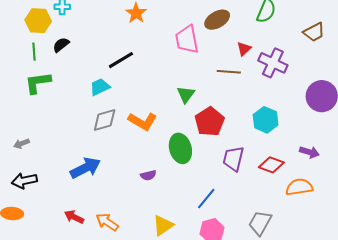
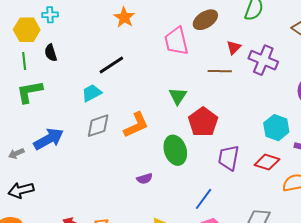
black semicircle: (61, 45) -> (51, 53), turned -66
cyan hexagon: (266, 120) -> (276, 128), moved
orange L-shape: (143, 121) -> (136, 125), turned -52
blue arrow: (85, 168) -> (49, 139), moved

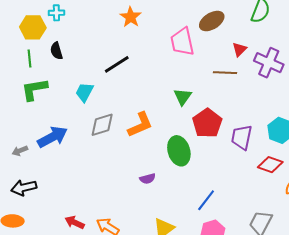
cyan trapezoid: (92, 93) -> (84, 92), moved, turned -35
purple trapezoid: (229, 158) -> (242, 137), moved

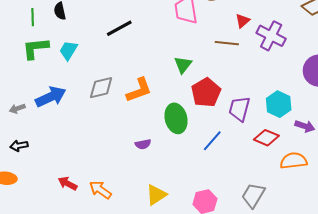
cyan trapezoid: (84, 92) -> (68, 50), moved
black arrow: (24, 188) -> (19, 146), size x0.7
blue line: (206, 200) -> (212, 141), moved

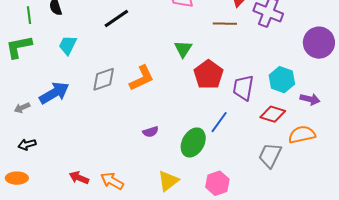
green L-shape: (35, 48) -> (19, 47), moved
green ellipse: (176, 118) -> (193, 142), moved, turned 48
gray trapezoid: (253, 195) -> (270, 155), moved

